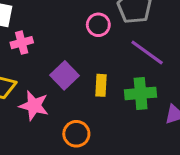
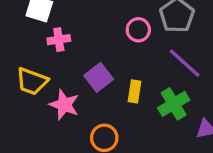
green cross: (141, 93) -> (174, 104), turned -32

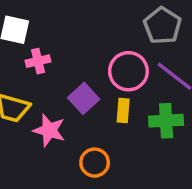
pink circle: (138, 30) -> (128, 71), moved, size x1.5
green cross: (174, 104) -> (166, 121), turned 32

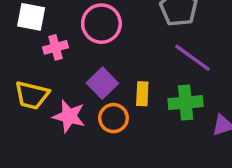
pink circle: (128, 71) -> (101, 24), moved
orange circle: (95, 163) -> (113, 118), moved

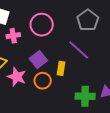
purple line: (192, 58) -> (79, 50), moved
green cross: (186, 103) -> (85, 96), moved

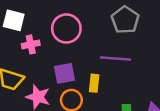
purple line: (79, 50) -> (116, 58), turned -35
purple square: (38, 60) -> (65, 73), turned 30

